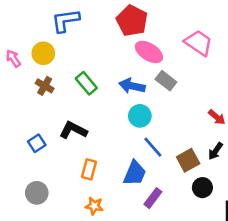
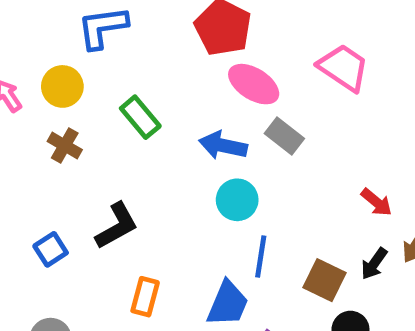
green rectangle: (86, 83) -> (140, 117), moved
black L-shape: (73, 130) -> (117, 226), turned 124
blue line: (153, 147) -> (261, 256), turned 50
brown square: (188, 160) -> (325, 280), turned -35

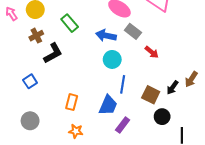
brown cross: (65, 145) -> (36, 36), turned 32
red arrow: (376, 202) -> (152, 52), moved
black L-shape: (117, 226) -> (53, 53), moved

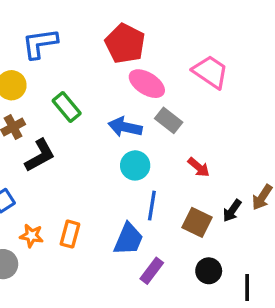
red arrow: (152, 52) -> (199, 167), moved
black circle: (162, 117) -> (209, 271), moved
orange star: (76, 131) -> (31, 236), moved

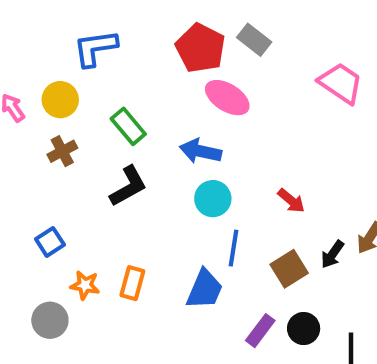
pink trapezoid: (210, 72) -> (341, 83), moved
gray rectangle: (169, 120) -> (254, 40), moved
black L-shape: (40, 155) -> (128, 186), moved
brown square: (197, 222) -> (289, 269), turned 32
purple rectangle: (152, 271) -> (260, 331), moved

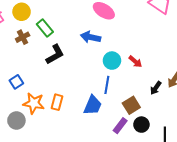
green rectangle: (128, 126) -> (45, 28), moved
cyan circle: (213, 199) -> (112, 61), moved
brown square: (289, 269) -> (131, 105), moved
orange star: (85, 285) -> (34, 103), size x1.5

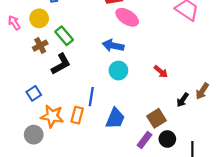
black L-shape: (55, 54) -> (61, 64), moved
cyan circle: (112, 61) -> (118, 71), moved
blue line: (107, 85) -> (91, 97), moved

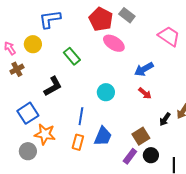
green rectangle: (64, 36) -> (72, 56), moved
brown cross: (40, 46) -> (17, 69), moved
blue arrow: (113, 46) -> (144, 69), moved, turned -42
blue square: (34, 93) -> (28, 113), size x1.5
orange rectangle: (77, 115) -> (78, 142), moved

